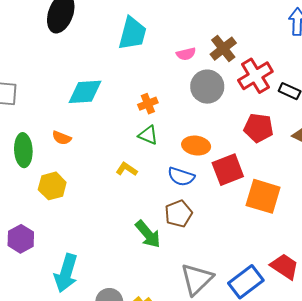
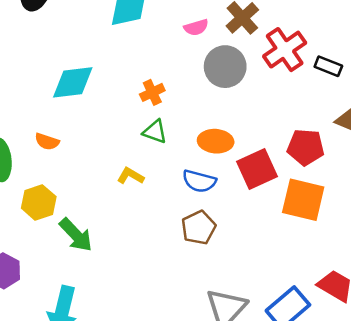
red pentagon: (259, 128) -> (306, 147), moved
green arrow: (148, 234) -> (76, 235), moved

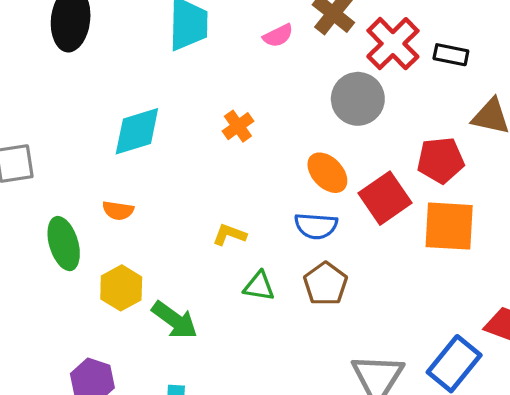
gray circle: (225, 67) -> (358, 99), moved
green triangle: (155, 132) -> (259, 286), moved
orange ellipse: (216, 141) -> (327, 173), turned 52

